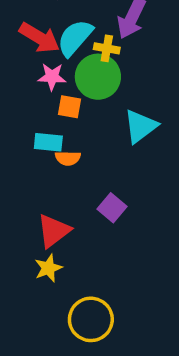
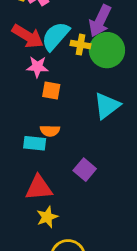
green circle: (98, 77) -> (107, 50), moved
cyan rectangle: (48, 142) -> (35, 143), moved
red triangle: (54, 231) -> (39, 188), turned 32
yellow star: (48, 268) -> (47, 217), moved

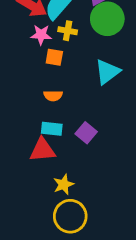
yellow cross: (81, 45) -> (68, 31), moved
cyan rectangle: (35, 143) -> (52, 129), moved
yellow star: (47, 217) -> (64, 184), moved

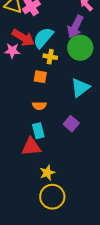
pink star: (41, 35) -> (12, 51), moved
cyan rectangle: (52, 129) -> (38, 131), turned 70
purple square: (86, 133) -> (71, 124), moved

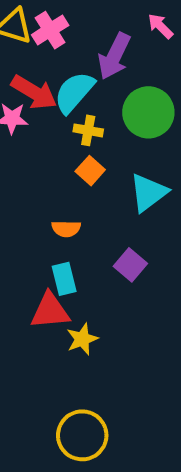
purple arrow: (75, 27) -> (114, 56), moved
orange square: (40, 77) -> (90, 171), moved, turned 32
yellow star: (47, 173) -> (82, 339), moved
yellow circle: (52, 197) -> (82, 435), moved

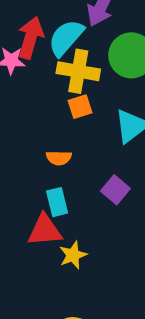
red arrow: (34, 92) -> (31, 38), turned -105
yellow cross: (88, 130) -> (78, 71), size x1.6
orange square: (90, 171) -> (80, 107), turned 30

